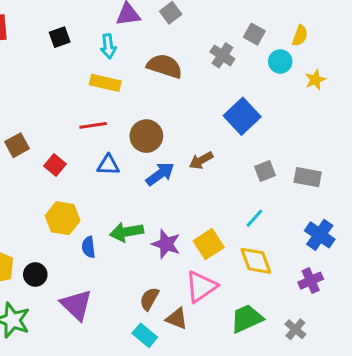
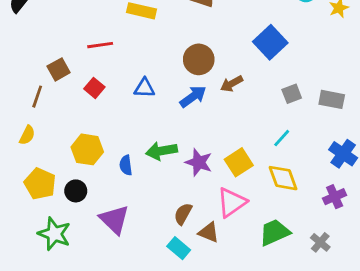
red line: (93, 125) -> (100, 45), moved
brown circle: (146, 136) -> (199, 59), moved
yellow hexagon: (63, 218) -> (87, 149), moved

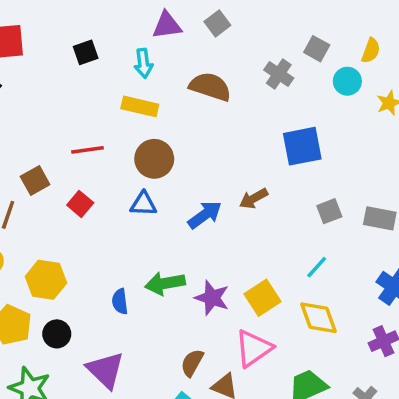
blue square: (270, 42) -> (302, 146), turned 32
brown circle: (199, 59) -> (154, 159), moved
yellow hexagon: (87, 149) -> (46, 280), moved

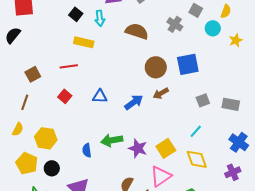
black square: (86, 52) -> (76, 14), moved, turned -32
yellow rectangle: (140, 106) -> (84, 42), moved
brown circle: (154, 159) -> (156, 67), moved
brown square: (35, 180) -> (33, 74), moved

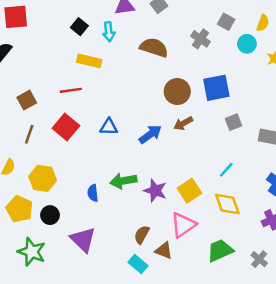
red square: (65, 96) -> (66, 127), size x1.5
gray square: (203, 100) -> (233, 122), moved
brown line: (25, 102) -> (29, 134), moved

